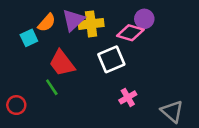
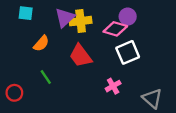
orange semicircle: (47, 23) -> (41, 43), moved
cyan square: (29, 38) -> (26, 13), moved, turned 32
white square: (111, 59) -> (128, 52), moved
red trapezoid: (62, 63) -> (81, 56), moved

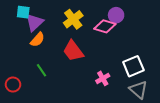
purple triangle: (65, 18) -> (34, 22), moved
yellow cross: (81, 21) -> (73, 19), turned -30
white square: (128, 52) -> (133, 66), moved

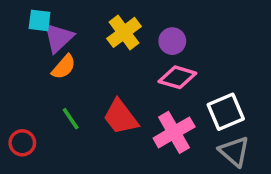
purple circle: (116, 15) -> (172, 41), moved
pink diamond: (105, 26) -> (177, 77), moved
red trapezoid: (73, 51) -> (121, 117), moved
pink cross: (103, 78) -> (174, 132), size x1.6

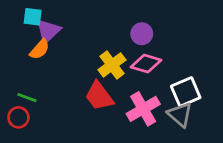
yellow cross: (124, 32) -> (112, 65), moved
orange semicircle: (64, 67) -> (40, 49), moved
green line: (71, 119) -> (27, 98), moved, turned -36
gray triangle: (234, 151) -> (180, 115), moved

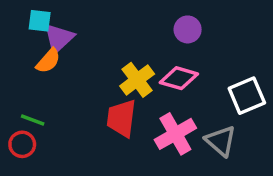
purple circle: (142, 34) -> (188, 29), moved
white square: (186, 92) -> (247, 96), moved
red trapezoid: (99, 96) -> (121, 118), turned 44

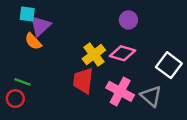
orange semicircle: (48, 61) -> (33, 41), turned 96
white square: (247, 96) -> (169, 65), turned -30
pink cross: (175, 134) -> (120, 91), turned -32

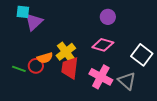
orange semicircle: (33, 41) -> (45, 58), moved, turned -63
yellow cross: (94, 54) -> (66, 52), moved
red circle: (15, 99) -> (36, 66), moved

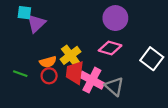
purple circle: (108, 17) -> (115, 18), size x1.5
red circle: (36, 66) -> (49, 76), moved
pink cross: (101, 77) -> (92, 80), moved
gray triangle: (127, 81) -> (114, 86), moved

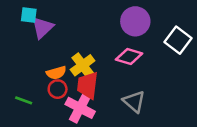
white square: (152, 59) -> (178, 40), moved
green line: (20, 74) -> (24, 100), moved
pink cross: (92, 80) -> (80, 108), moved

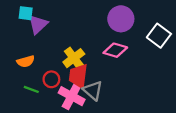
orange semicircle: (56, 73) -> (26, 61), moved
green line: (24, 100) -> (31, 89), moved
gray triangle: (134, 102) -> (93, 91), moved

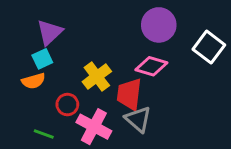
cyan square: (26, 13) -> (42, 59), moved, turned -32
red trapezoid: (78, 76) -> (129, 94), moved
green line: (31, 89) -> (44, 134), moved
gray triangle: (93, 91) -> (138, 119), moved

